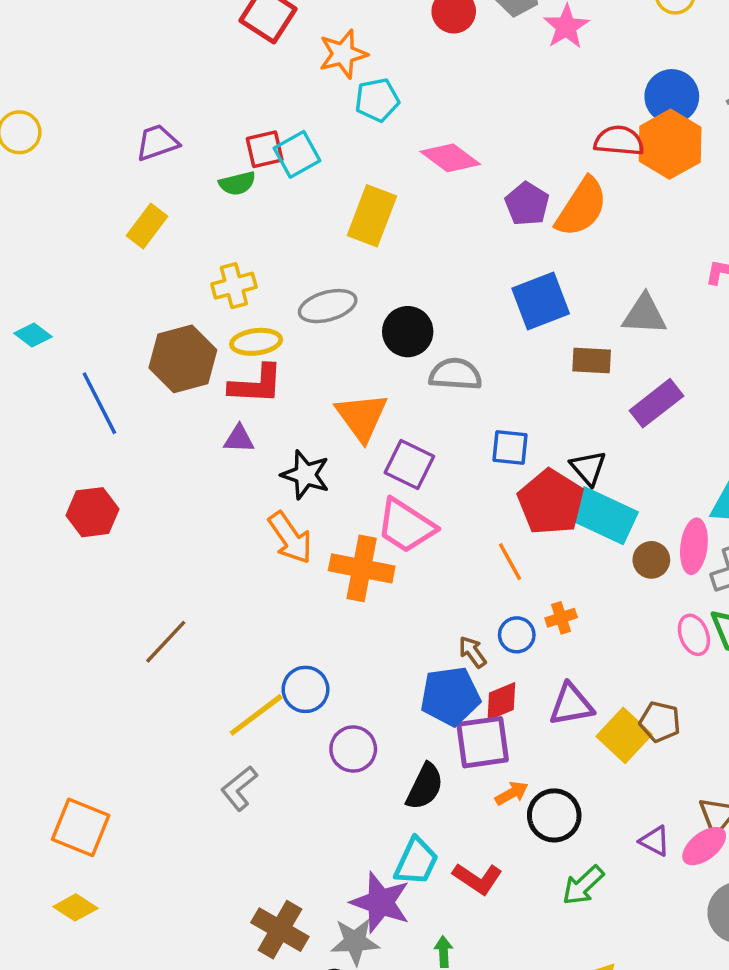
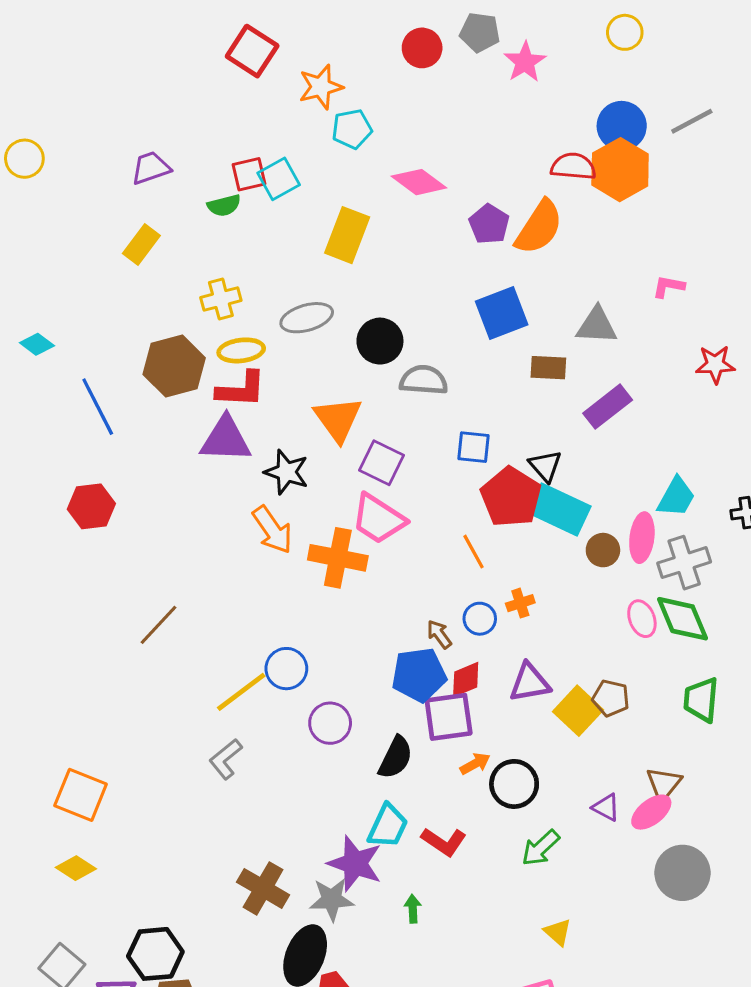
purple triangle: (239, 439) -> (226, 439), size x1.8

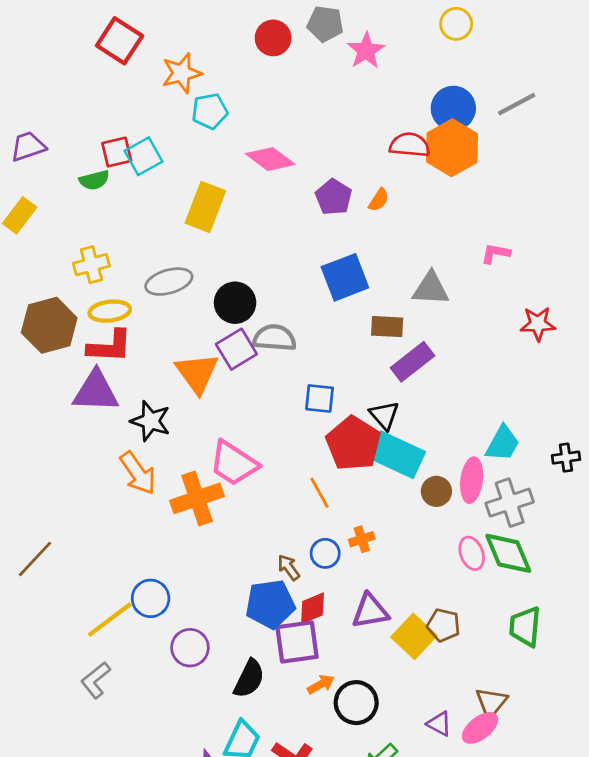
orange semicircle: (539, 227) -> (379, 200), size x0.5
purple rectangle: (608, 407) -> (412, 362), moved
purple square: (382, 463) -> (236, 349), moved, turned 33
orange cross: (338, 558) -> (197, 498), turned -30

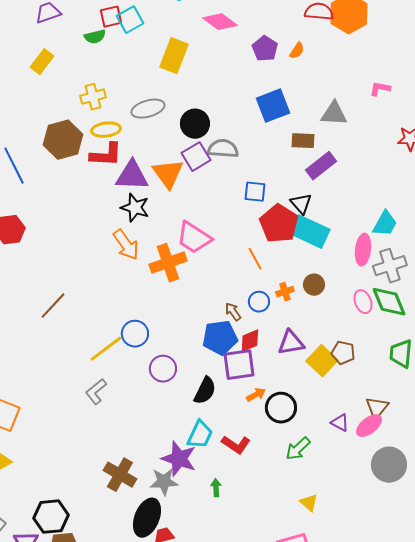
purple triangle: (96, 391) -> (132, 176), moved
brown circle: (436, 491) -> (314, 285), moved

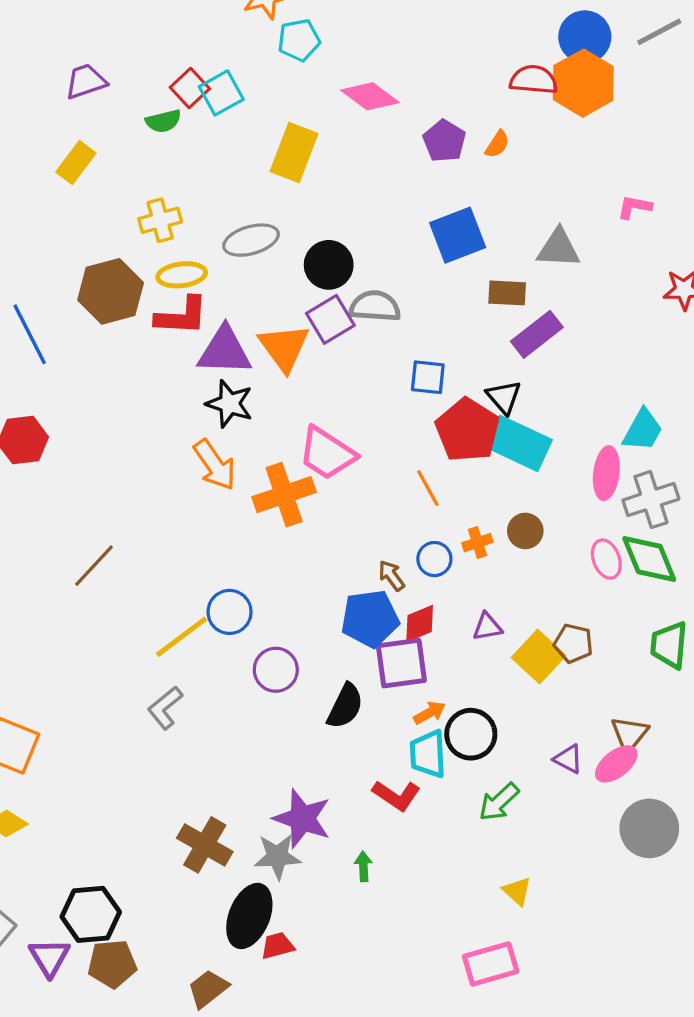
red square: (111, 17) -> (190, 88), turned -30
purple triangle: (291, 343) -> (487, 627), size x0.7
cyan trapezoid: (200, 435) -> (428, 754), moved, turned 152

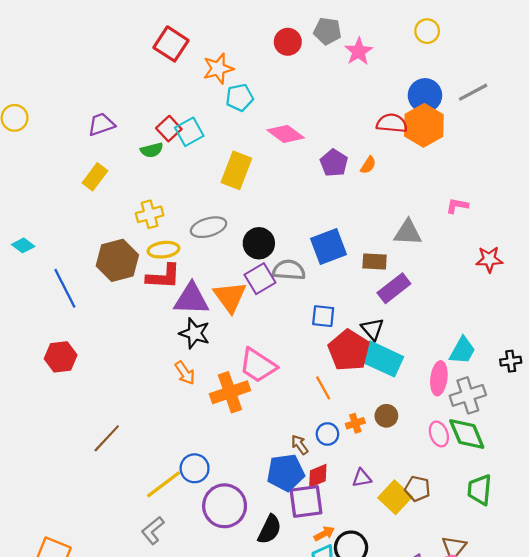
blue square: (458, 235) -> (329, 246), moved
orange arrow: (215, 465) -> (185, 373), size x0.7
purple circle: (276, 670) -> (225, 506), size x1.5

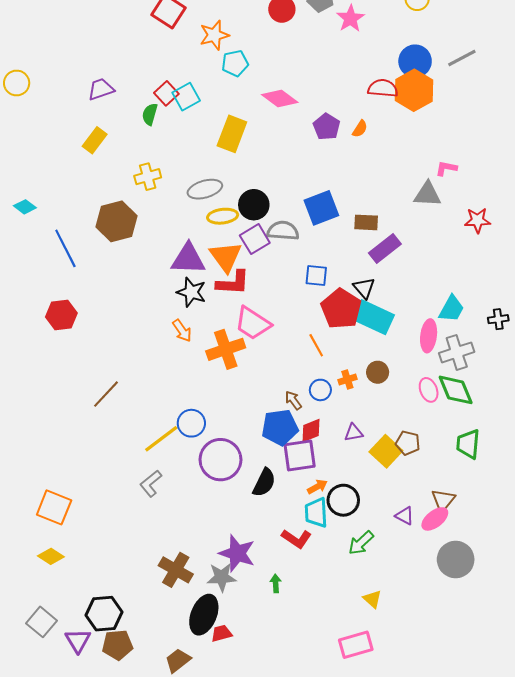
green semicircle: (152, 150) -> (150, 114), turned 120
gray triangle: (408, 233) -> (428, 194), moved
yellow ellipse: (163, 250) -> (223, 216), moved
red L-shape: (163, 276) -> (233, 283), moved

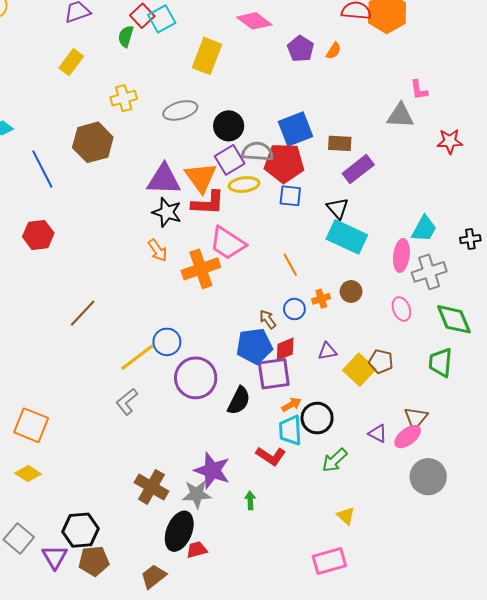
pink L-shape: (446, 168) -> (419, 90), turned -110
yellow ellipse: (223, 216) -> (244, 185), moved
red pentagon: (341, 309) -> (284, 163), moved, turned -30
green diamond: (456, 390) -> (454, 319), moved

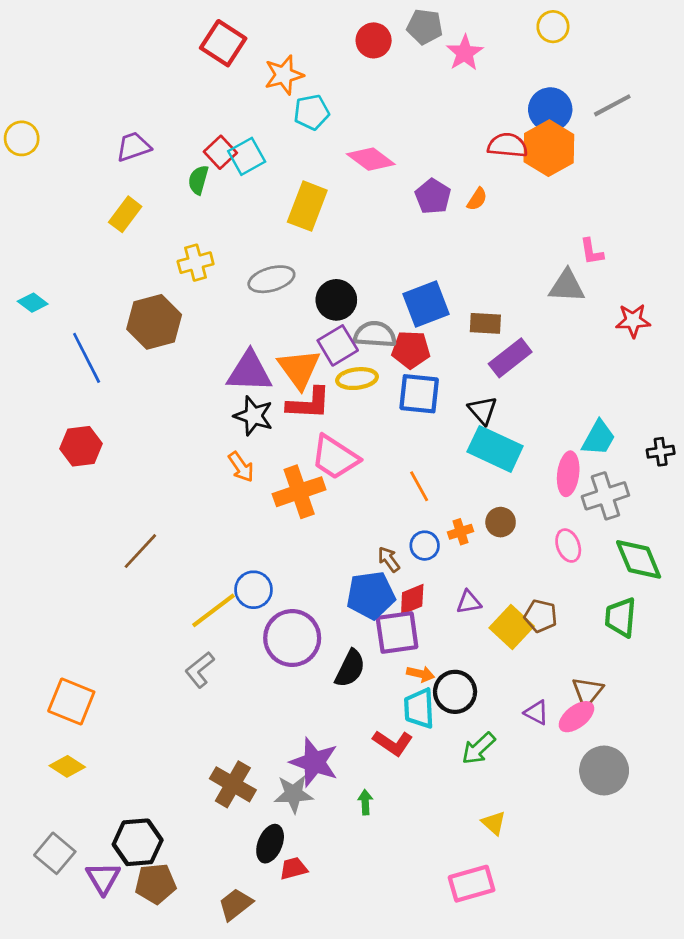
red pentagon: (284, 163) -> (411, 350), size x0.7
blue square: (290, 196) -> (419, 394), size x1.4
orange arrow: (291, 405) -> (421, 674), turned 42
black ellipse: (179, 531) -> (270, 844), size x0.7

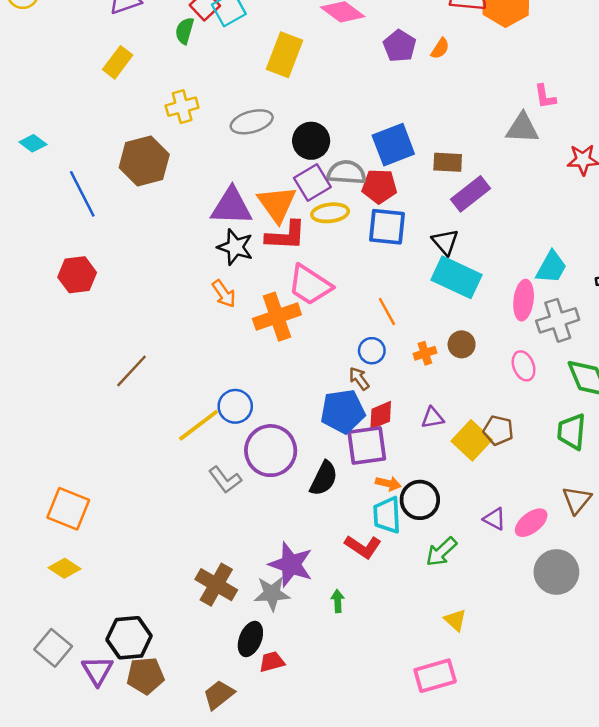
blue circle: (425, 546) -> (372, 351), moved
gray L-shape: (200, 670) -> (225, 480), moved, turned -88
brown triangle: (587, 692) -> (577, 500), moved

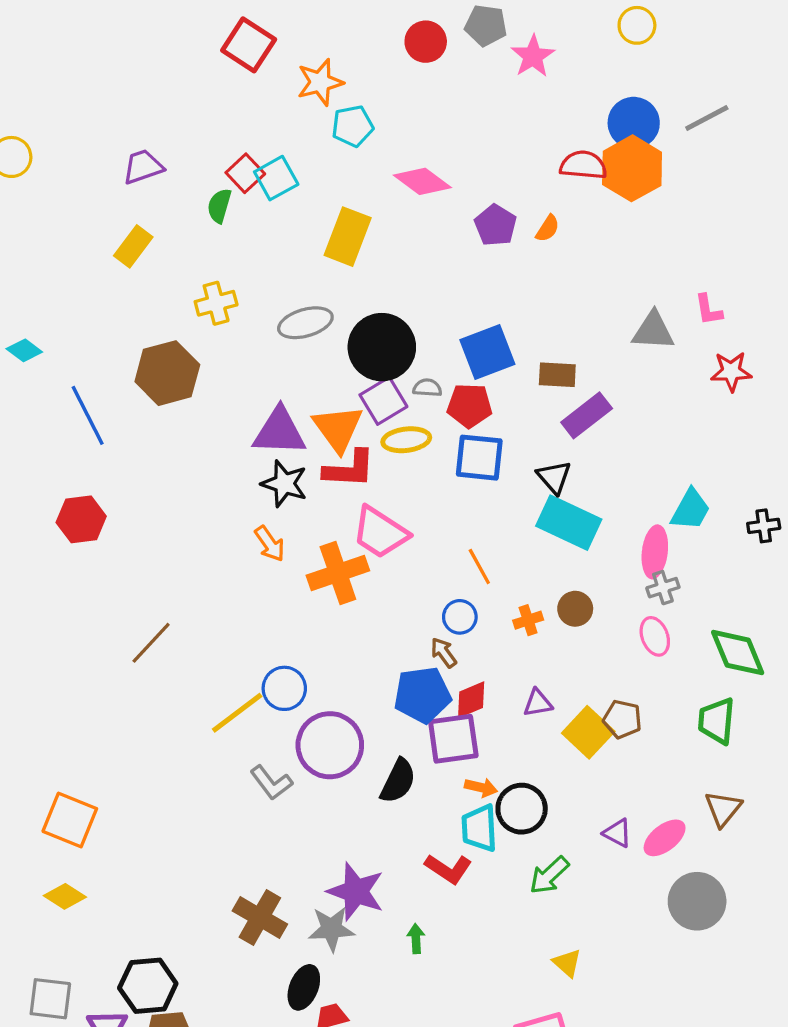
pink L-shape: (545, 97) -> (708, 310), moved
black circle: (311, 141) -> (382, 347), size x1.4
gray semicircle: (347, 172) -> (427, 388), size x0.6
gray cross: (558, 320) -> (663, 588), moved, size x0.6
gray square: (53, 648) -> (50, 999), turned -33

